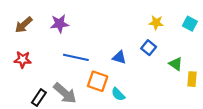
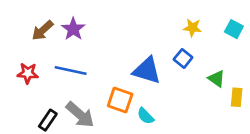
purple star: (60, 24) -> (73, 29), turned -30
brown arrow: (24, 25) -> (42, 30), moved
blue line: (76, 57) -> (71, 71), moved
blue triangle: (119, 57) -> (147, 71), size x1.6

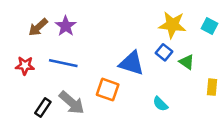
yellow star: (192, 28) -> (172, 25), size x1.6
green triangle: (216, 79) -> (187, 62), moved
cyan semicircle: (146, 116) -> (160, 104), moved

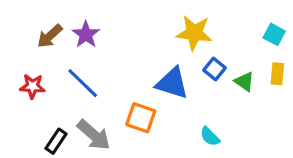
yellow star: (172, 25) -> (194, 33), moved
blue line: (63, 63) -> (83, 83), turned 32
yellow rectangle: (212, 87) -> (277, 74), moved

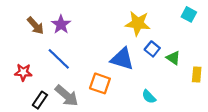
cyan square: (274, 34) -> (189, 14), moved
brown arrow: (50, 36) -> (35, 26), turned -90
yellow rectangle: (277, 74) -> (197, 74), moved
red star: (32, 86) -> (23, 72), moved

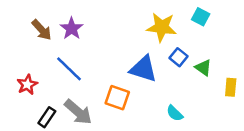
cyan square: (189, 14) -> (201, 17), moved
red star: (23, 72) -> (27, 85), turned -30

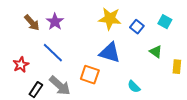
cyan square: (201, 17) -> (165, 22), moved
yellow star: (162, 27) -> (110, 19), moved
blue square: (179, 57) -> (137, 27), moved

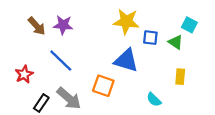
purple star: (55, 22) -> (63, 25), turned -30
blue square: (137, 27) -> (150, 38), moved, turned -32
green triangle: (156, 52) -> (176, 42), moved
yellow rectangle: (177, 67) -> (180, 77), moved

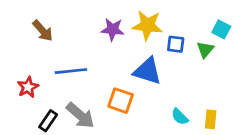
purple star: (63, 25) -> (113, 29), moved
green triangle: (176, 42) -> (205, 50), turned 35
blue line: (61, 61) -> (71, 71), turned -50
yellow rectangle: (180, 77) -> (211, 119), moved

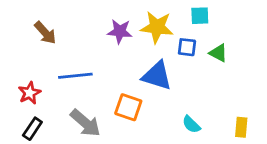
cyan square: (221, 29) -> (200, 16), moved, turned -30
green triangle: (205, 50) -> (218, 53), turned -42
yellow rectangle: (211, 119) -> (241, 127), moved
black rectangle: (48, 121) -> (32, 129), moved

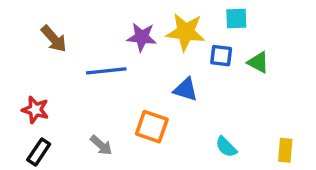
blue line: (75, 76) -> (106, 71), moved
blue triangle: (157, 76) -> (186, 89), size x0.7
red star: (30, 93) -> (35, 110), turned -30
gray arrow: (85, 123) -> (101, 145), size x0.6

